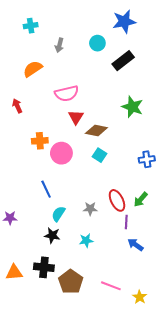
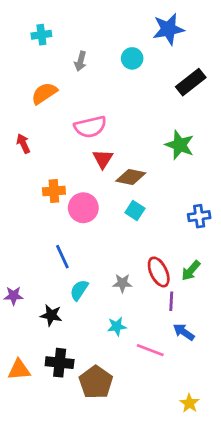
black rectangle: (123, 61) -> (191, 82), moved
black star: (52, 235) -> (51, 315), moved
pink line: (111, 286) -> (150, 350), moved

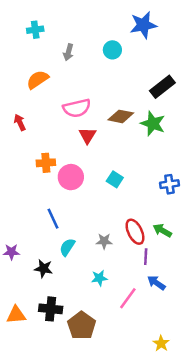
black rectangle: (191, 82) -> (162, 87), moved
brown diamond: (131, 177) -> (121, 116), moved
green arrow: (191, 271) -> (162, 230), turned 78
pink line: (150, 350) -> (128, 298), turned -75

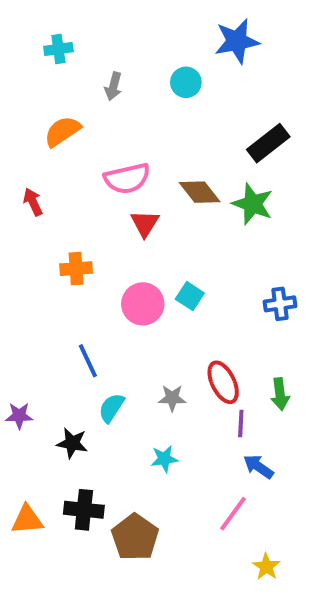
brown diamond: (121, 116) -> (200, 192), turned 40
pink circle: (71, 177) -> (143, 304), moved
green arrow: (162, 230) -> (280, 394), moved, turned -126
pink line: (128, 298) -> (233, 514), moved

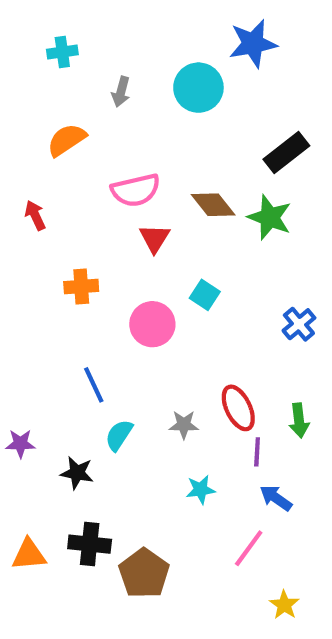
cyan circle: (186, 82) -> (198, 88), size x1.5
cyan square: (190, 296) -> (205, 295), moved
blue cross: (280, 304) -> (299, 324), turned -32
cyan star: (164, 459) -> (201, 490), moved

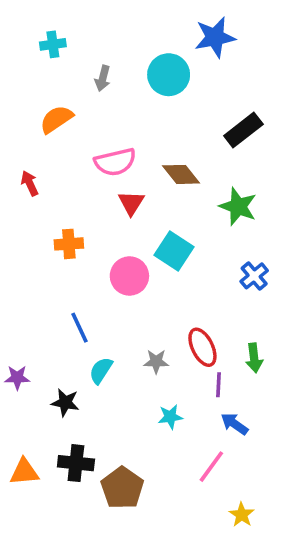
green star: (270, 217) -> (238, 207), moved
cyan square: (205, 295) -> (174, 251), size x1.5

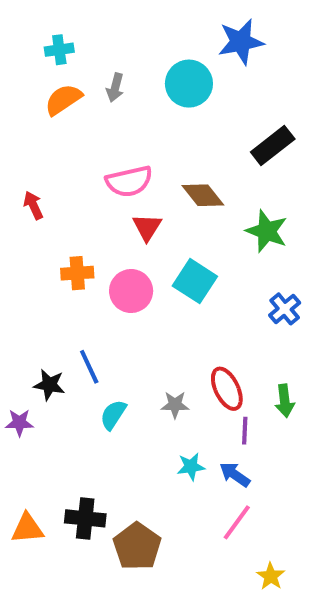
orange semicircle: (56, 119) -> (63, 100), moved
pink circle: (129, 276) -> (131, 291), moved
black star: (65, 402) -> (49, 385), moved
blue arrow: (235, 424) -> (235, 475), moved

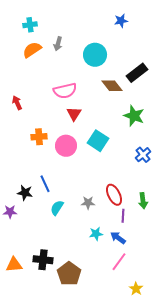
blue star: (241, 42) -> (121, 21), size x0.6
cyan circle: (189, 84) -> (95, 55), moved
brown diamond: (203, 195) -> (112, 86), moved

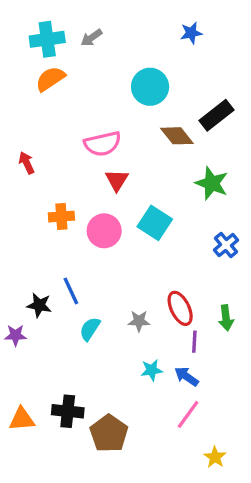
cyan cross: (30, 25) -> (47, 39), size x1.5
gray arrow: (58, 44) -> (91, 38), moved, turned 40

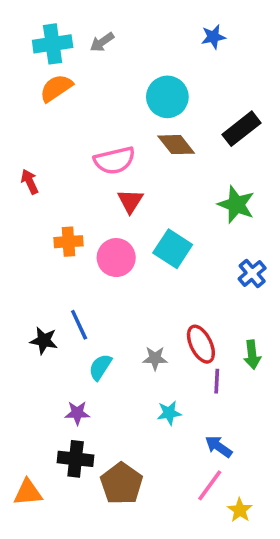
brown diamond: (177, 136) -> (176, 145), moved
purple star: (15, 335) -> (77, 413), moved
blue arrow: (186, 376) -> (219, 447), moved
pink line: (188, 414) -> (210, 485), moved
orange triangle: (22, 419) -> (28, 492), moved

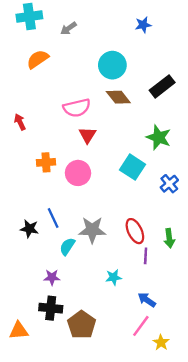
cyan cross: (53, 44) -> (29, 17), moved
cyan square: (173, 249) -> (133, 167), moved
gray star: (155, 358) -> (92, 230), moved, size x1.6

